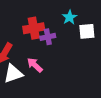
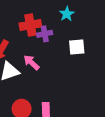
white square: (87, 31) -> (77, 47), moved

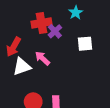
purple cross: (45, 34) -> (55, 31), turned -32

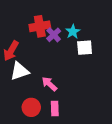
cyan star: (76, 13) -> (73, 32), moved
pink arrow: (42, 58) -> (49, 84), moved

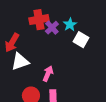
white square: (85, 48) -> (81, 40), turned 35
pink arrow: (49, 84) -> (48, 74), turned 70

